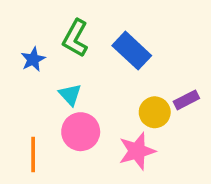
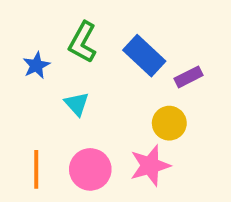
purple rectangle: (186, 100) -> (189, 77), moved
pink circle: (81, 132) -> (90, 169), moved

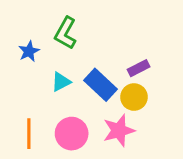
blue rectangle: (144, 56) -> (100, 85), moved
purple rectangle: (189, 77) -> (139, 68), moved
cyan triangle: (77, 104) -> (61, 82), turned 45

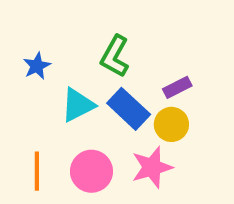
green L-shape: (65, 33) -> (115, 56), moved
cyan triangle: (61, 82) -> (78, 105), size x1.4

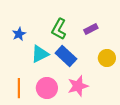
purple rectangle: (177, 87) -> (91, 29), moved
yellow circle: (171, 124) -> (107, 58), moved

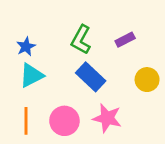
cyan triangle: (40, 54) -> (31, 75), moved
pink star: (78, 86) -> (107, 118), turned 30

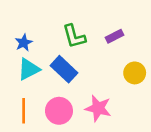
green L-shape: (81, 40) -> (74, 36), turned -44
blue rectangle: (91, 77) -> (64, 69), moved

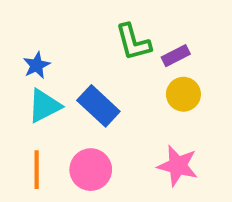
green L-shape: (74, 36) -> (133, 42), moved
yellow circle: (135, 73) -> (183, 94), moved
pink star: (98, 108) -> (178, 166), moved

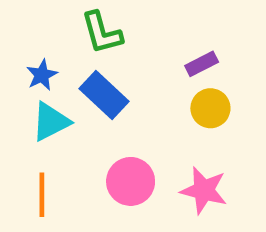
green L-shape: (133, 42) -> (102, 33), moved
blue rectangle: (98, 106) -> (104, 95), moved
pink circle: (91, 170) -> (131, 181), moved

